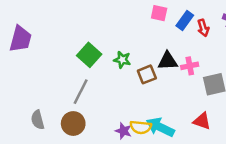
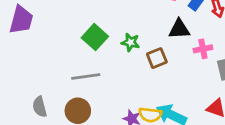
black triangle: (168, 61) -> (179, 29), moved
gray line: (81, 92) -> (86, 77), turned 55

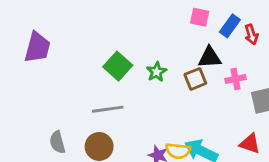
green star: (130, 42) -> (157, 72), turned 30
brown square: (157, 58) -> (195, 79), moved

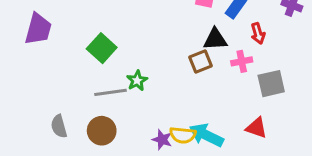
red arrow: (251, 34) -> (258, 33), moved
green square: (118, 66) -> (102, 48), moved
green star: (157, 72) -> (137, 81), moved

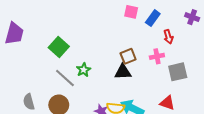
black triangle: (215, 39) -> (123, 72), moved
gray line: (111, 92) -> (65, 78), turned 50

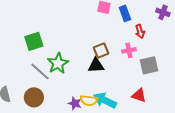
blue rectangle: (153, 18) -> (125, 13), turned -56
green square: (59, 47) -> (34, 41), turned 30
green star: (84, 70) -> (58, 63), size x1.5

